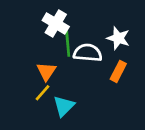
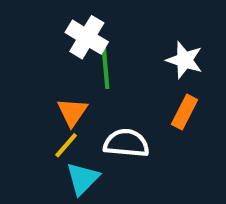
white semicircle: (88, 53) -> (126, 143), moved
cyan triangle: (64, 106) -> (83, 178), moved

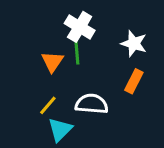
white cross: (87, 37) -> (80, 27), moved
orange triangle: (72, 112) -> (52, 62), moved

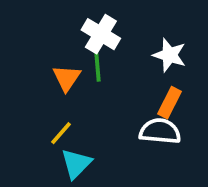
white semicircle: (92, 104) -> (160, 131), moved

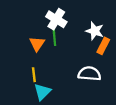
orange rectangle: (170, 103) -> (103, 46), moved
yellow line: (61, 133) -> (34, 75), turned -48

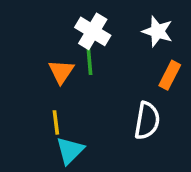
white star: (95, 31) -> (158, 31), moved
white semicircle: (89, 74) -> (147, 121), turned 95

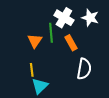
white cross: (93, 31) -> (64, 18), moved
orange rectangle: (170, 75) -> (71, 43), moved, turned -56

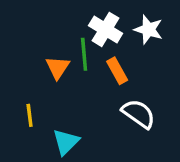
white semicircle: (84, 69) -> (139, 114), turned -65
yellow line: (32, 70) -> (30, 115), moved

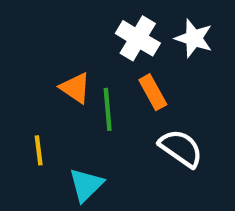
green line: (84, 54) -> (108, 109), moved
orange triangle: (58, 67) -> (75, 88), turned -30

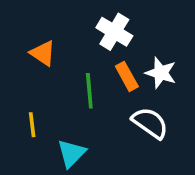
white star: (194, 38) -> (161, 73), moved
orange triangle: (75, 88) -> (43, 53), moved

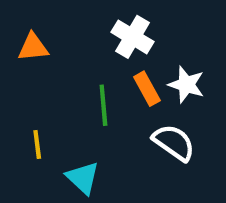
orange triangle: (43, 53) -> (33, 47), moved, turned -40
cyan triangle: (71, 153) -> (83, 178), turned -32

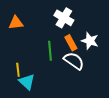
white semicircle: (174, 143) -> (74, 61), moved
cyan triangle: (83, 178) -> (27, 82), moved

